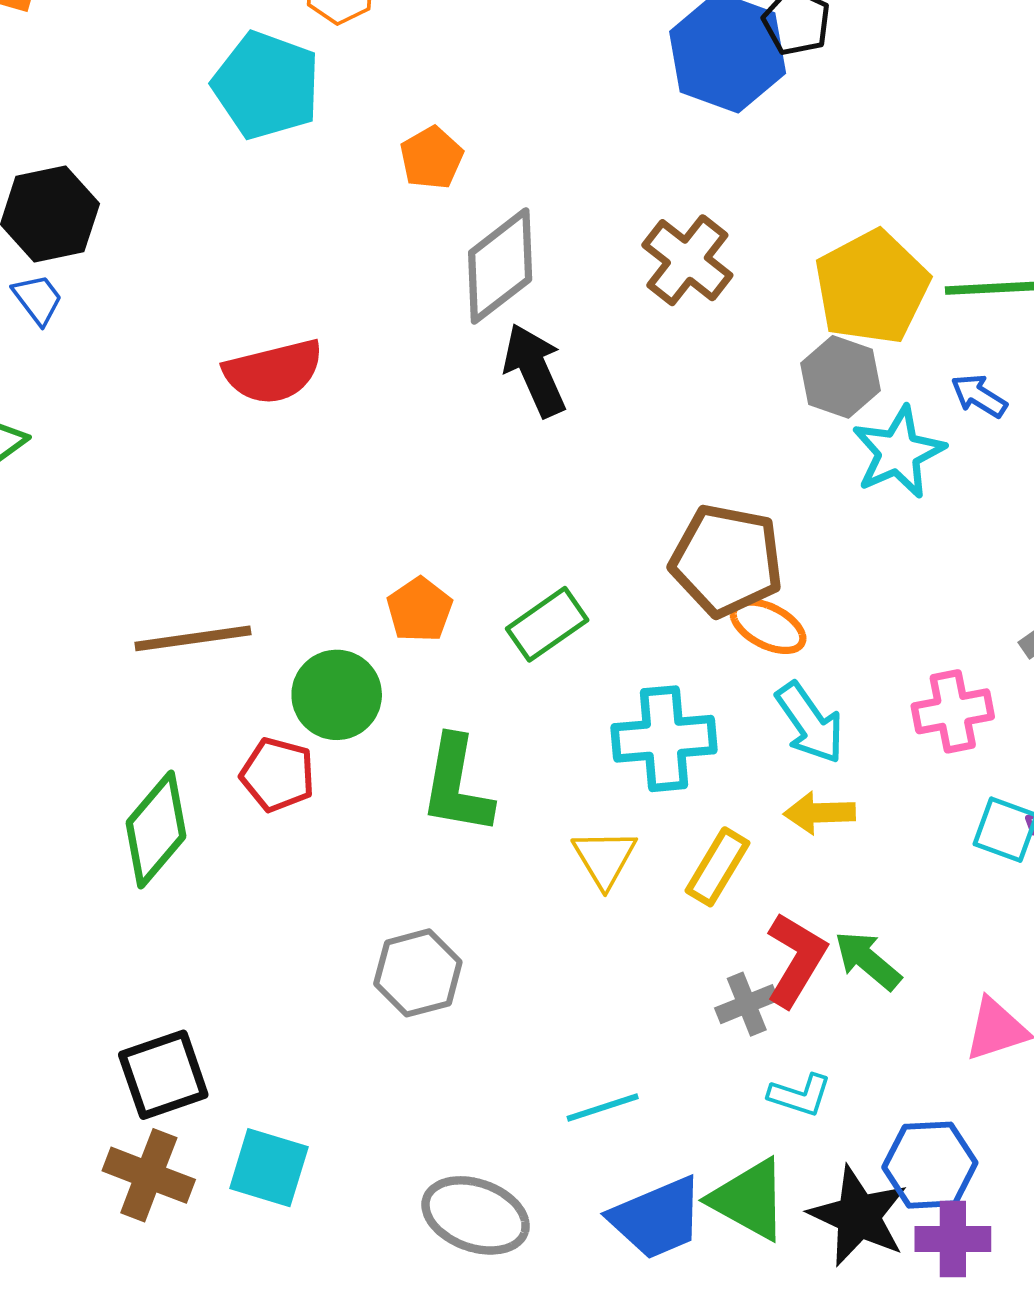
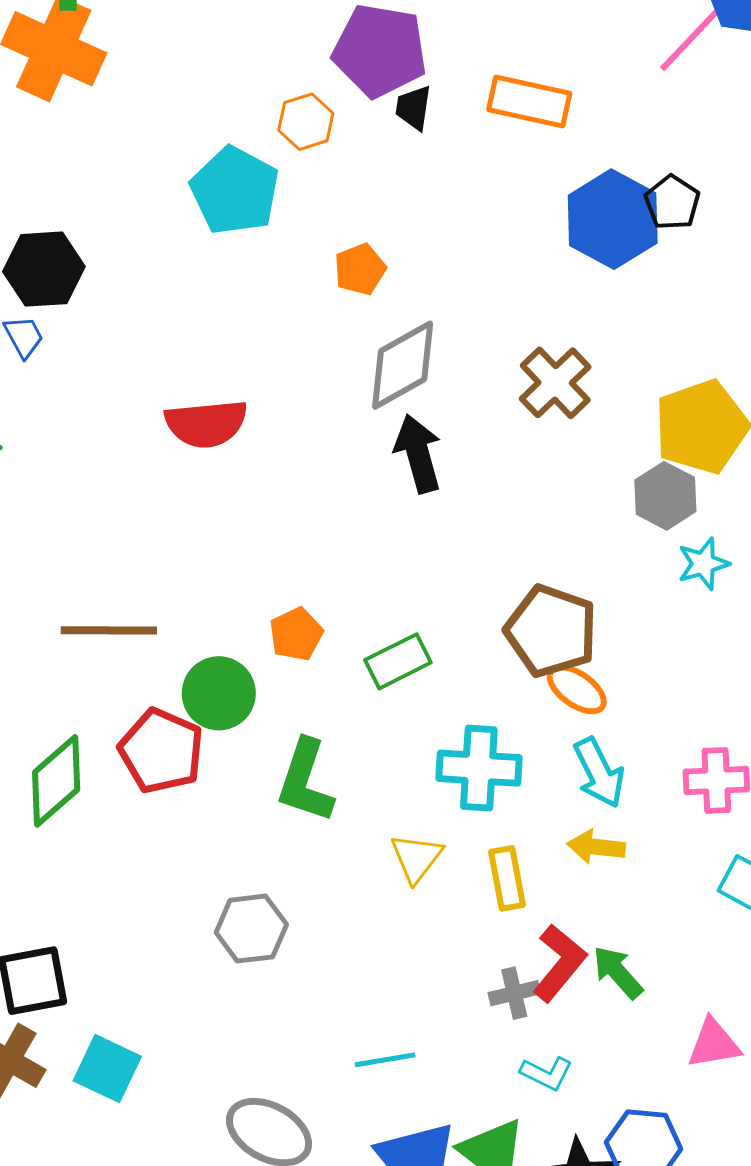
cyan star: (898, 452) -> (703, 564), size x0.7
red pentagon: (278, 775) -> (161, 751), size x1.4
yellow rectangle: (718, 867) -> (507, 878), turned -50

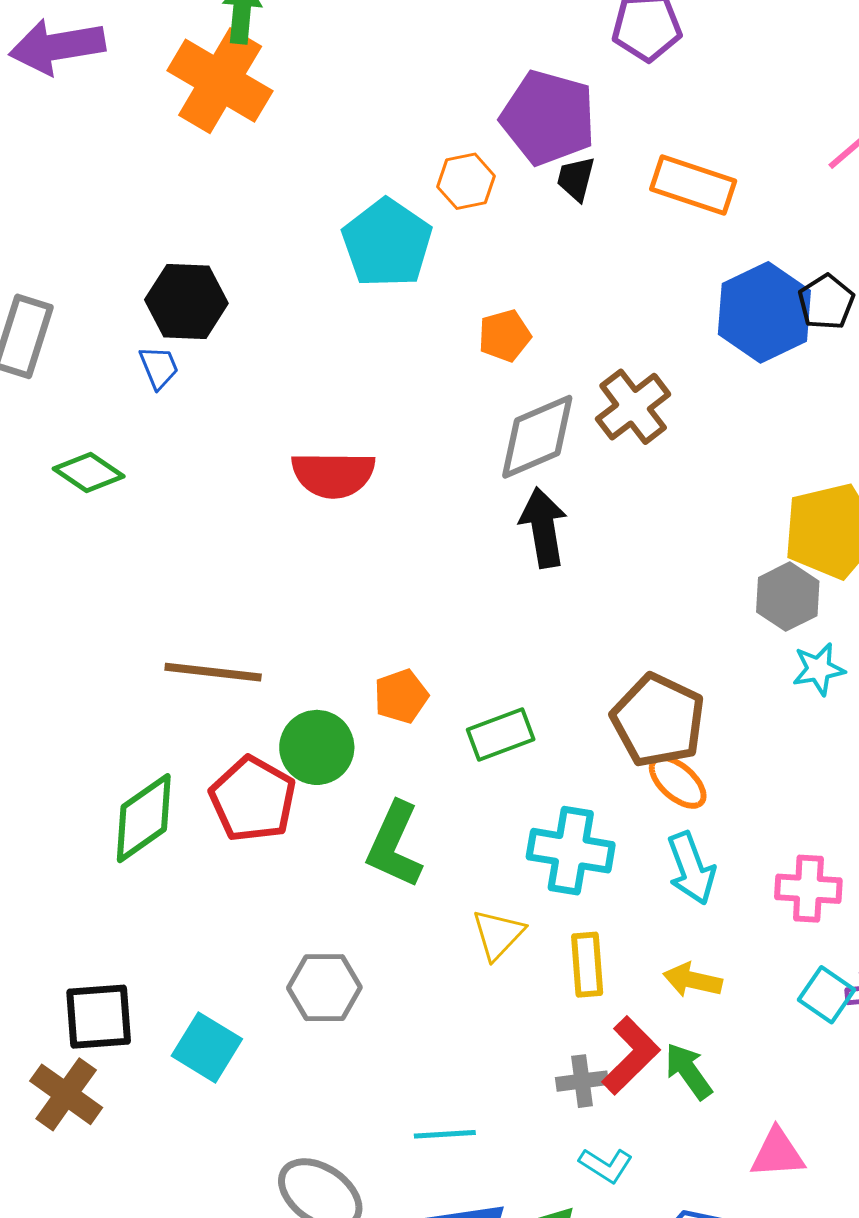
brown cross: (555, 383) -> (633, 407), moved
yellow arrow: (596, 847) -> (693, 980), moved
cyan square: (107, 1069) -> (207, 1047), moved

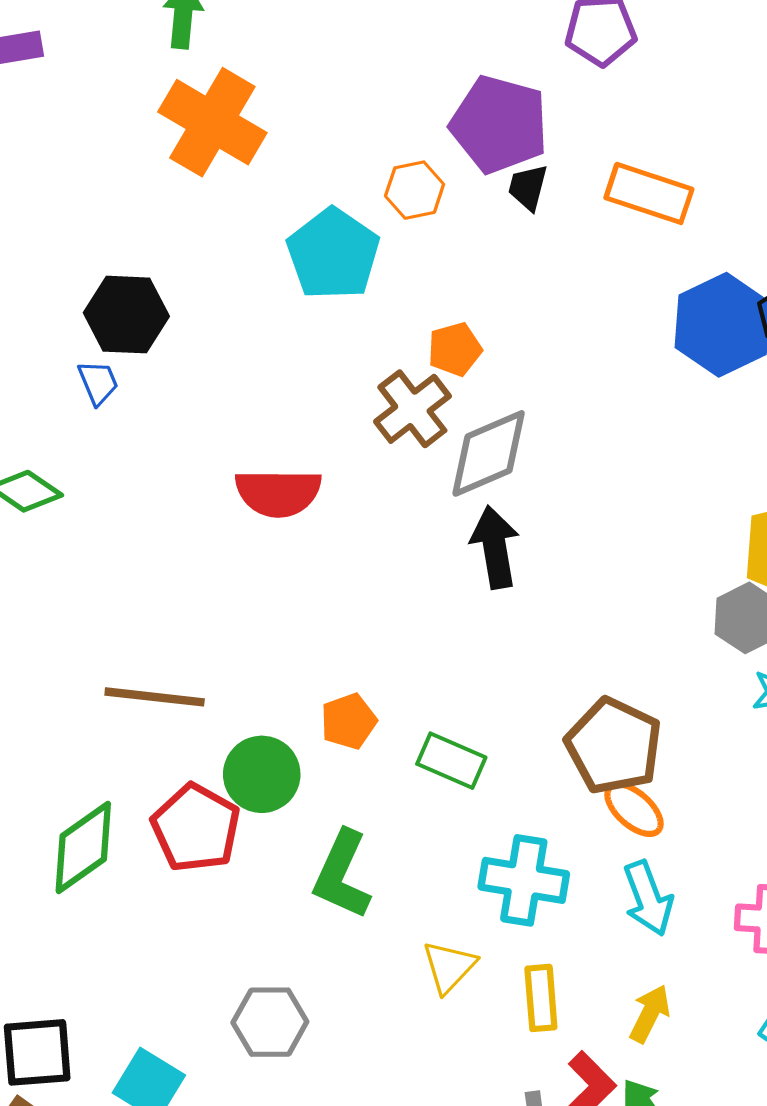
orange cross: (220, 81) -> (212, 122), moved
brown cross: (633, 407) -> (412, 409), moved
green rectangle: (501, 734) -> (451, 761), turned 44
yellow arrow: (693, 980) -> (650, 1014), turned 104

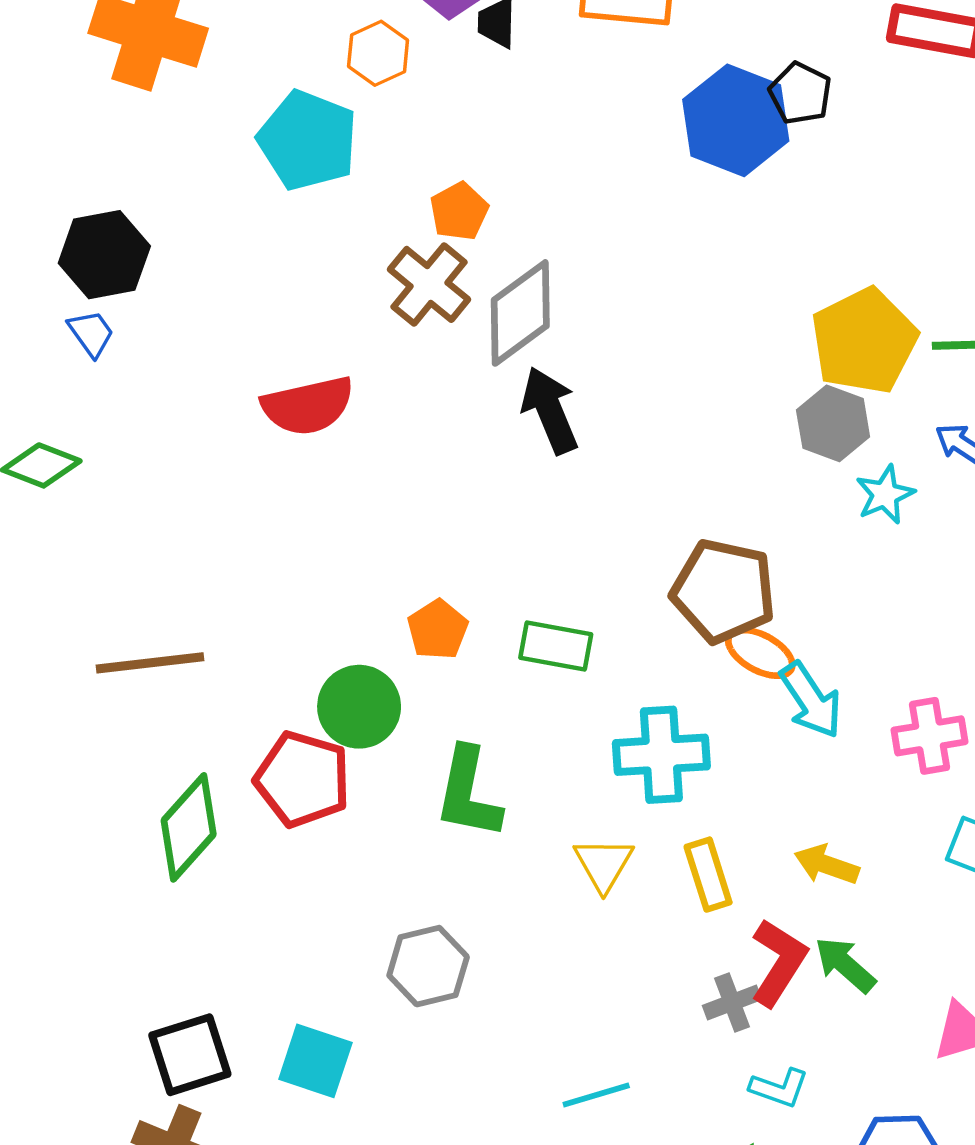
brown line: (155, 697) -> (150, 663), moved
cyan arrow: (648, 898) -> (811, 700), moved
yellow arrow: (650, 1014) -> (827, 865), turned -84

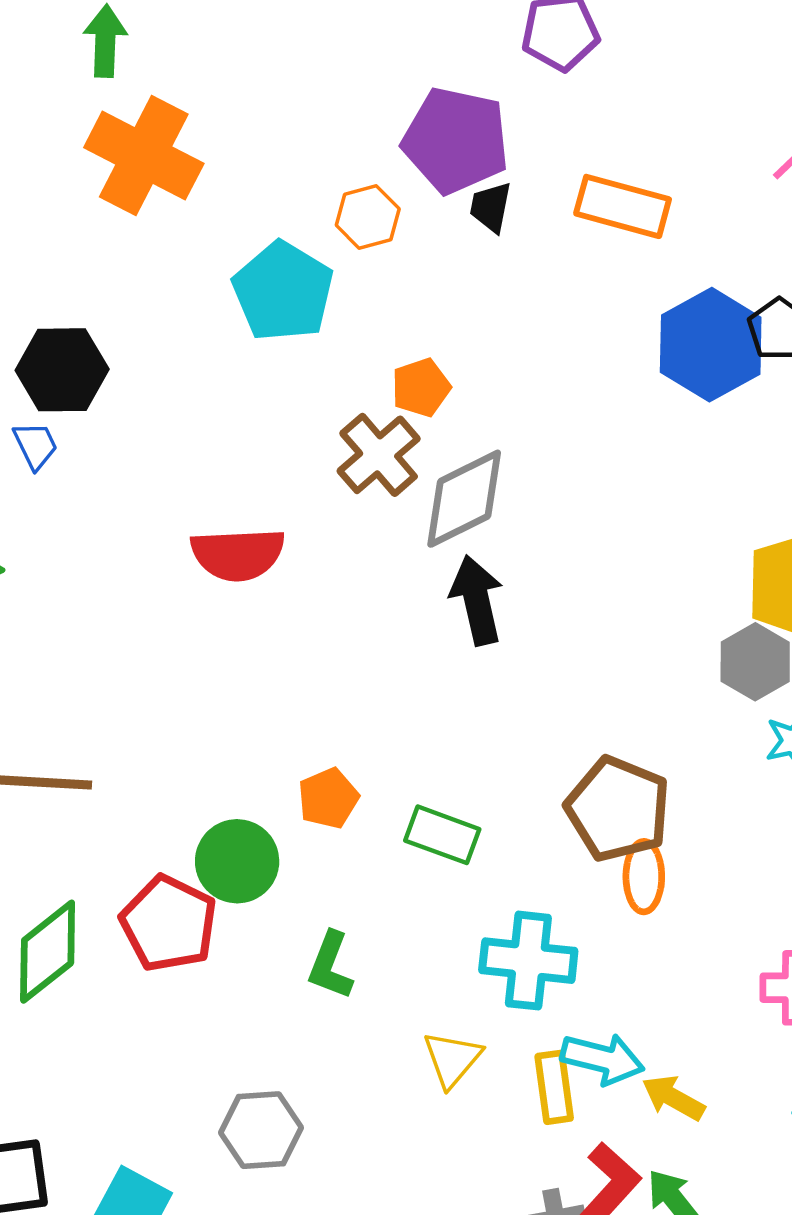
orange ellipse: (760, 653) -> (644, 877), turned 52
cyan arrow: (811, 700) -> (602, 1059), moved, turned -52
green L-shape: (468, 793) -> (330, 966), size x0.7

